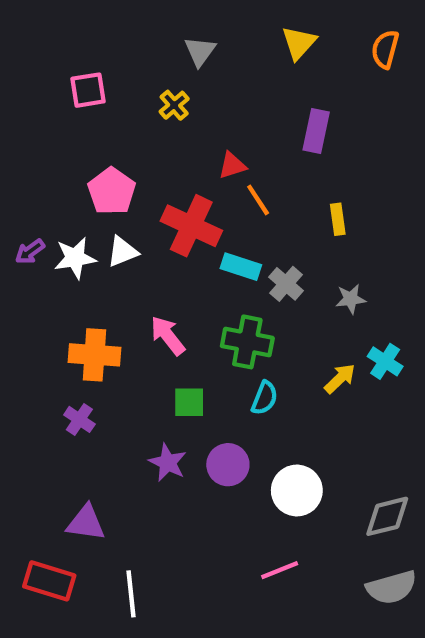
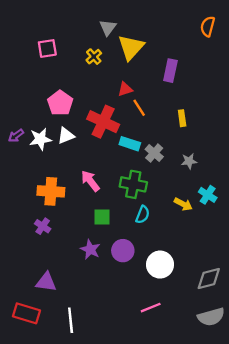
yellow triangle: (299, 43) -> (131, 47), moved, size x1.4
yellow arrow: (340, 379) -> (183, 204), turned 72

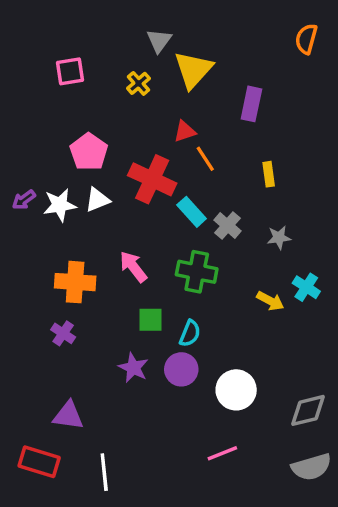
cyan rectangle: (130, 144) -> (192, 212), turned 30
cyan semicircle: (143, 215) -> (190, 333), moved

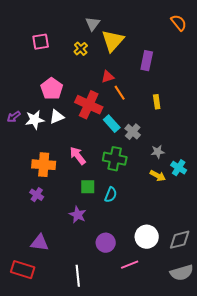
orange semicircle: (306, 39) -> (179, 23), turned 126
gray star: (279, 238) -> (158, 152), moved
purple circle: (181, 369) -> (106, 243), moved
white circle: (236, 390) -> (147, 237), moved
white line: (104, 472) -> (78, 276), moved

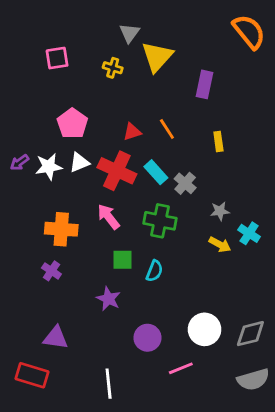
orange semicircle: (179, 23) -> (249, 32), size x1.5
yellow cross: (81, 49) -> (113, 68), turned -32
red triangle: (108, 77) -> (132, 132), moved
red cross: (89, 105) -> (117, 171), moved

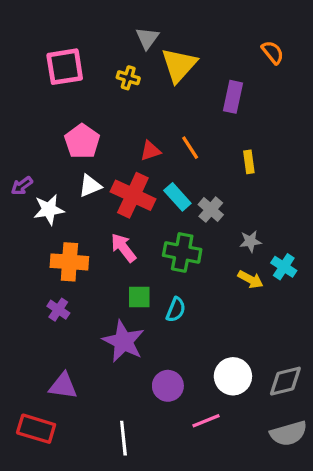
orange semicircle: (249, 32) -> (273, 52), moved, size x0.6
pink square: (57, 58) -> (65, 67), size x1.4
white star: (49, 167) -> (49, 210), moved
purple star: (109, 299) -> (123, 341), size x1.5

